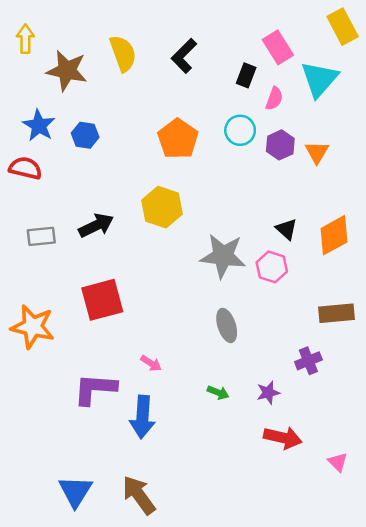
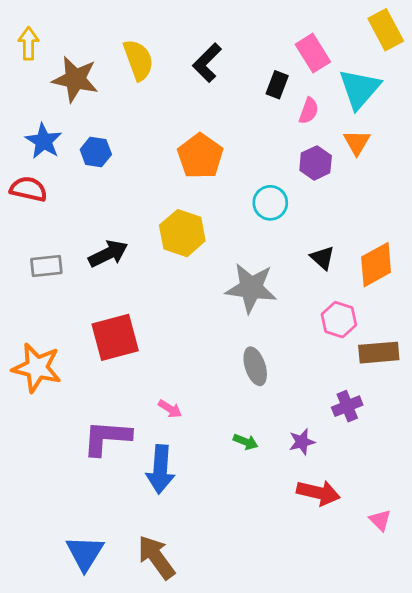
cyan circle: (240, 130) -> (270, 203), moved
orange triangle: (317, 152) -> (357, 142), moved
pink hexagon: (272, 267) -> (339, 320), moved

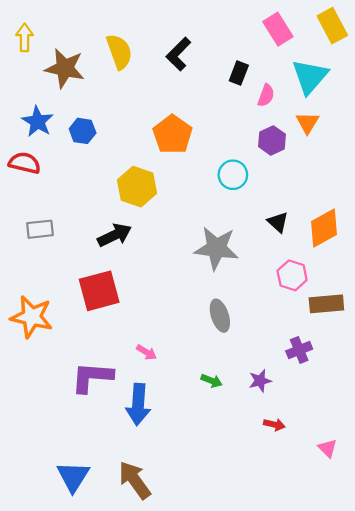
pink rectangle: (313, 53) -> (278, 29), moved
yellow hexagon: (182, 233) -> (137, 187), moved
black arrow: (108, 254) -> (115, 235), moved
red arrow: (318, 493) -> (274, 425), size x0.6

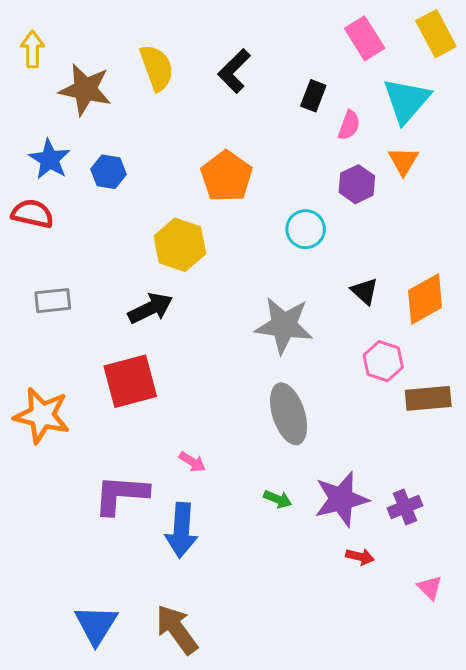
gray ellipse: (220, 316) -> (289, 414), size x1.4
purple cross: (299, 350) -> (405, 507), moved
purple star: (260, 381) -> (341, 499), size x1.8

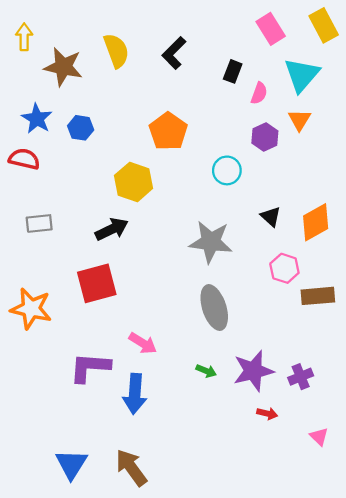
pink arrow: (192, 462) -> (143, 343), size x1.4

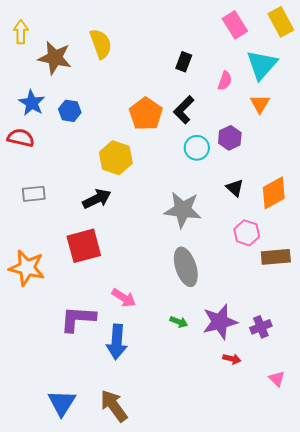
black L-shape: (174, 53) -> (184, 110), moved
black rectangle: (233, 71) -> (184, 62), moved
purple hexagon: (265, 137) -> (230, 138), moved

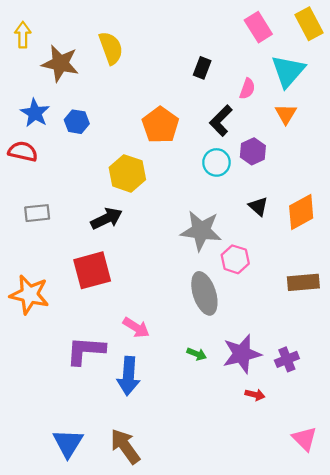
black L-shape: (184, 110) -> (221, 121), moved
pink hexagon: (247, 233) -> (235, 259), moved
pink triangle: (277, 379) -> (305, 439), moved, size x1.4

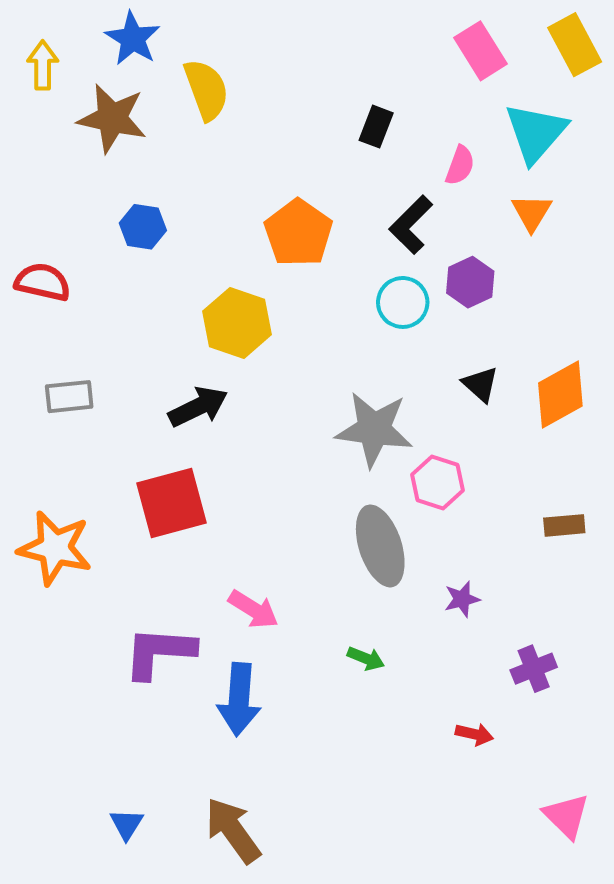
blue star: (35, 113) -> (133, 39), moved
brown rectangle: (303, 282) -> (564, 525), size x0.7
purple star: (242, 354) -> (462, 599), moved, size x0.5
blue triangle: (68, 443) -> (127, 824), size x0.6

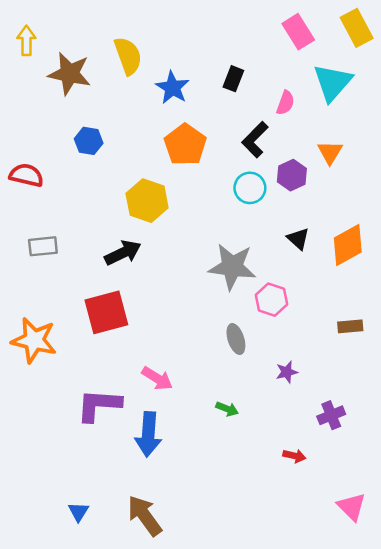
blue star: (133, 39) -> (172, 88), moved
orange triangle: (532, 212) -> (330, 152), moved
gray ellipse: (380, 546) -> (236, 339), size x0.6

